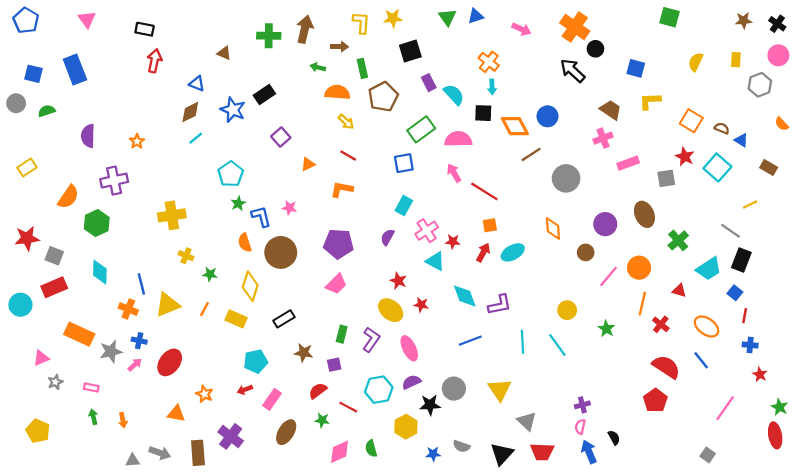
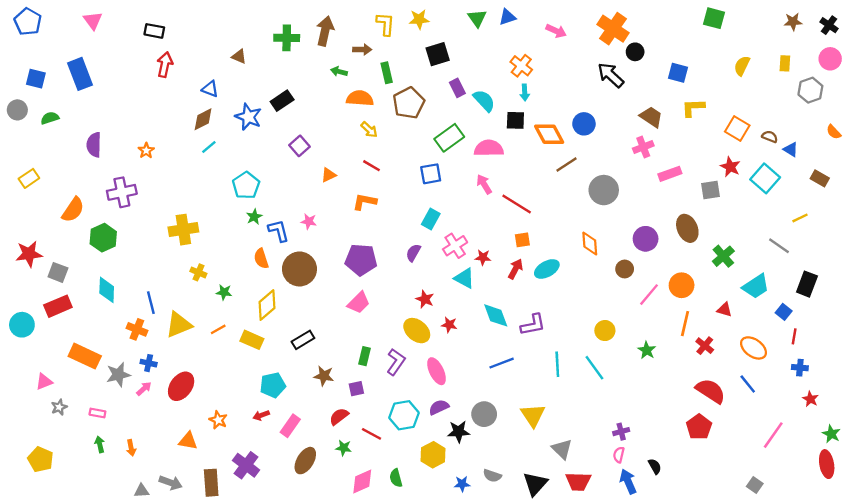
black rectangle: (741, 260) -> (807, 284), moved
yellow diamond: (250, 286) -> (267, 305), turned 32
orange line: (204, 309) -> (218, 329), turned 32

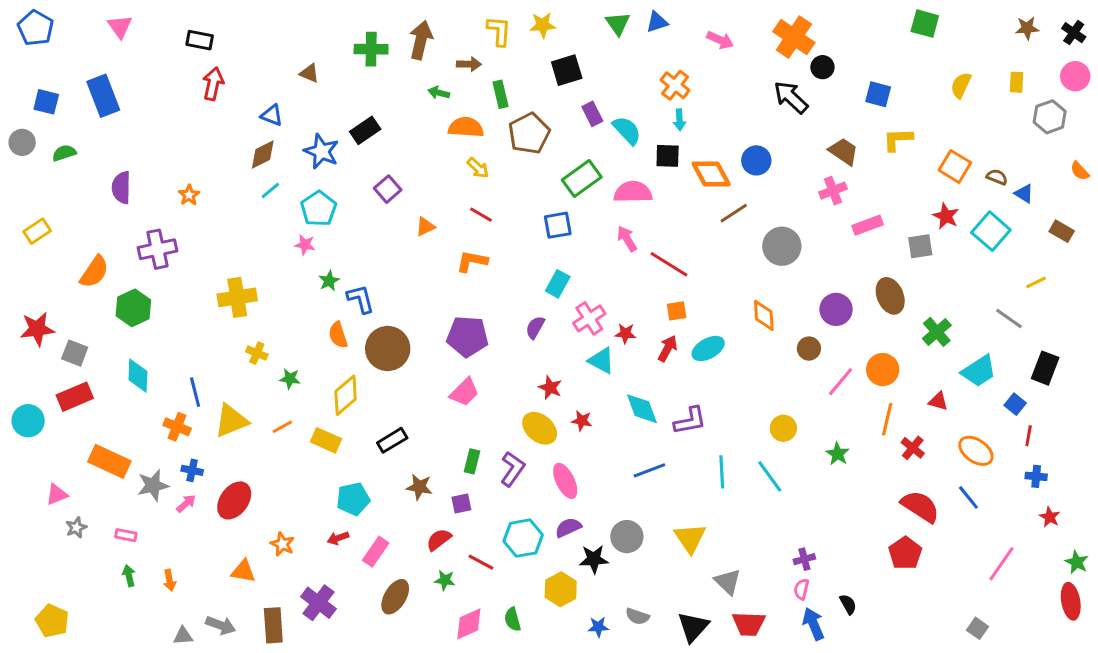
cyan pentagon: (246, 185) -> (318, 209), moved
pink star: (309, 221) -> (305, 245), moved
yellow pentagon: (41, 459) -> (52, 621), moved

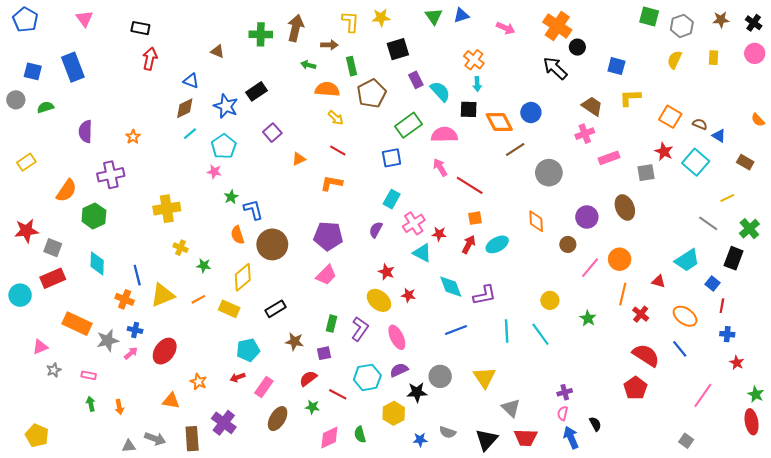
gray hexagon: (1050, 117) -> (682, 26), moved
green cross: (937, 332) -> (749, 229), moved

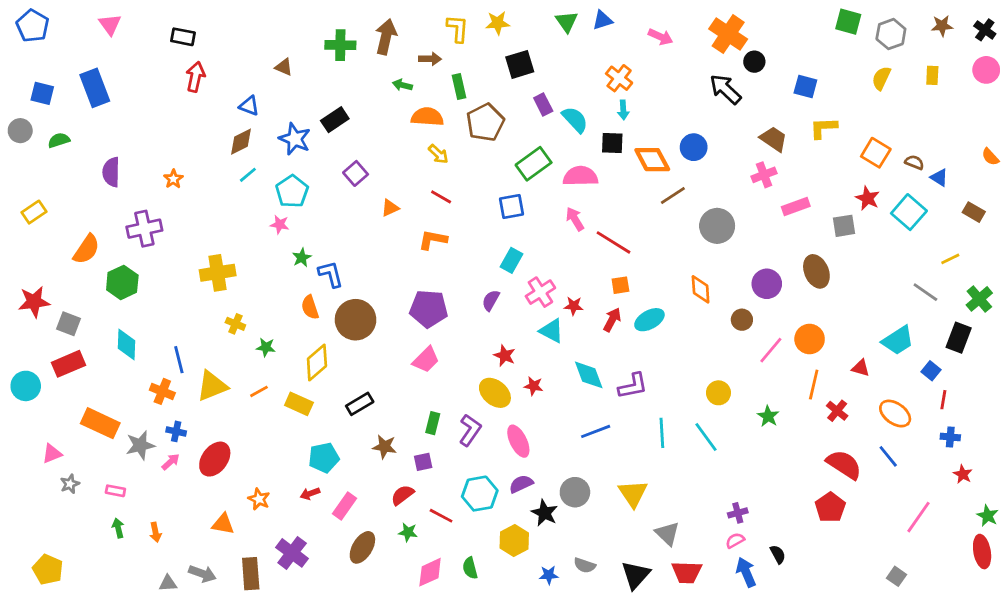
black star: (417, 392) -> (545, 513), turned 30
pink semicircle: (563, 413) -> (735, 540), turned 48

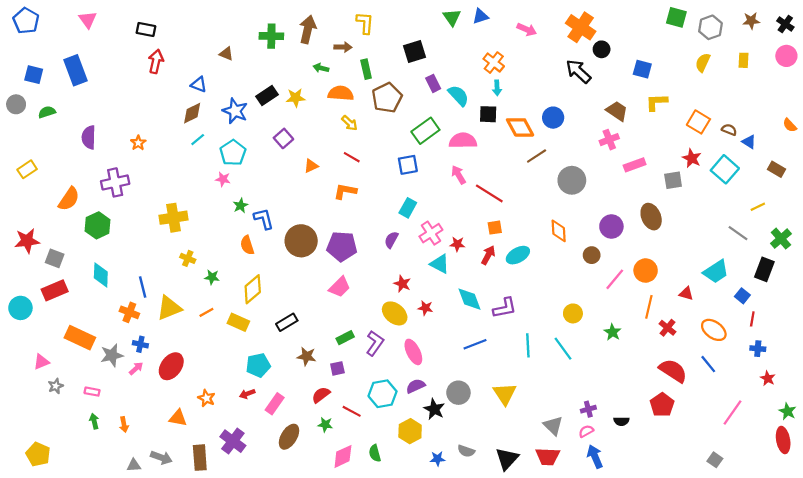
yellow star: (498, 23) -> (296, 98), moved
brown circle: (356, 320) -> (301, 241), moved
green rectangle: (433, 423) -> (345, 338), turned 49
gray triangle: (667, 534) -> (553, 426), moved
black semicircle: (778, 554) -> (621, 421), moved, turned 120

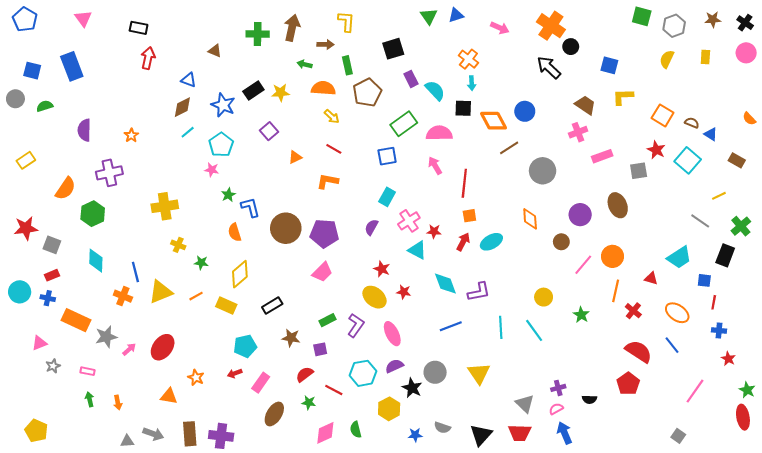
red line: (489, 193) -> (464, 183), turned 64
red rectangle: (55, 290) -> (52, 275), size x0.6
blue square: (742, 296) -> (704, 280), turned -32
blue cross: (140, 344) -> (48, 298), moved
purple cross: (233, 441) -> (221, 436), moved, turned -30

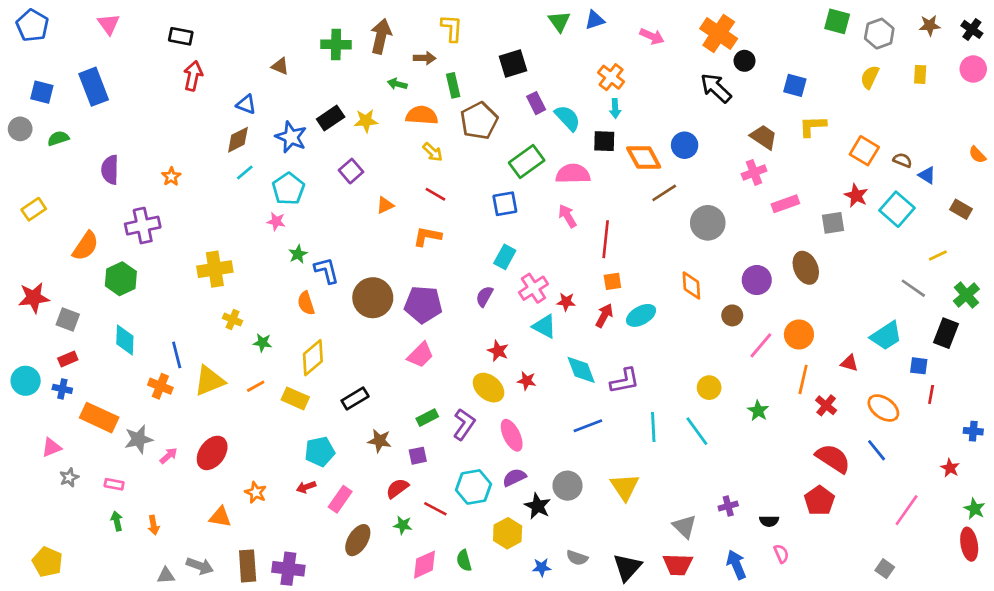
blue cross: (719, 330) -> (973, 431), moved
pink semicircle: (556, 409) -> (781, 554), moved, turned 96

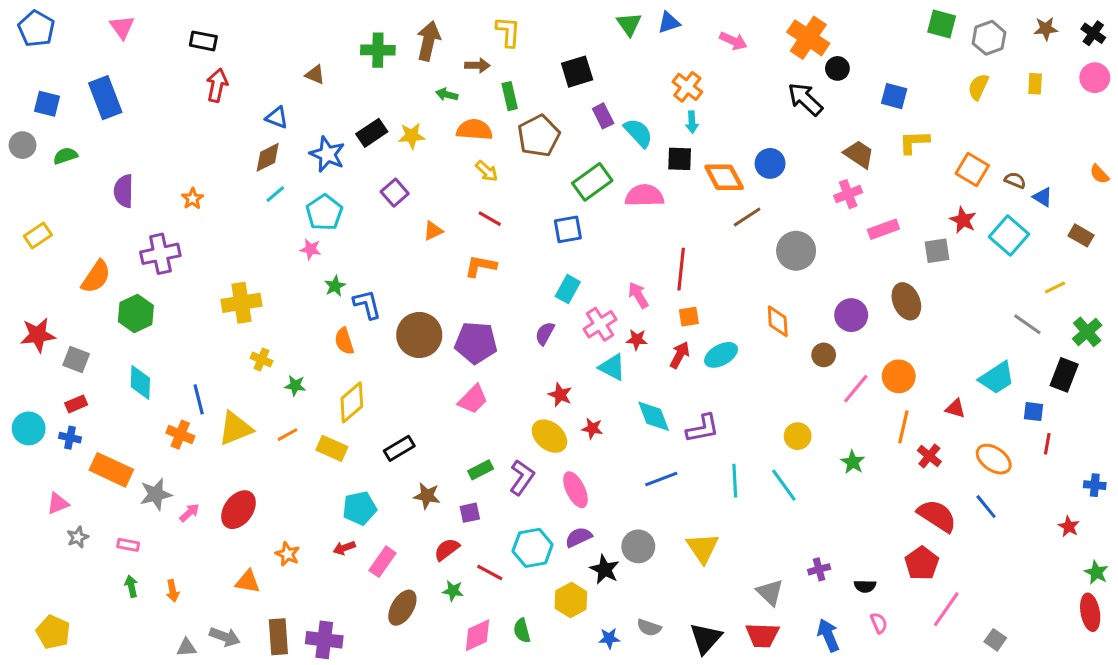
pink arrow: (567, 216) -> (638, 295), moved
pink line: (907, 510) -> (946, 609), moved

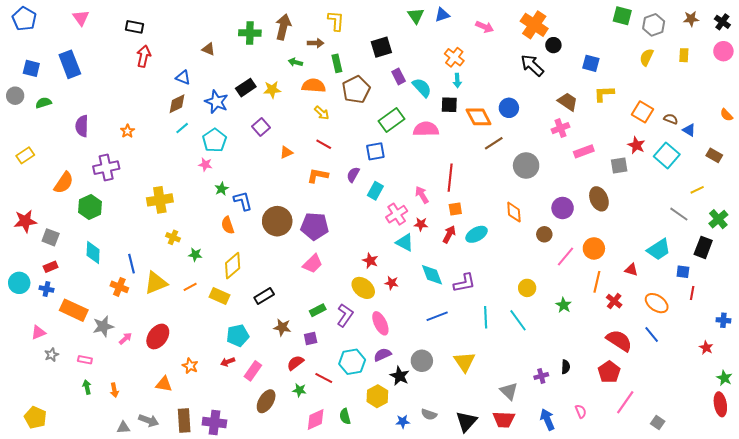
purple semicircle: (545, 333) -> (353, 175), moved
black semicircle: (865, 586) -> (566, 367), moved, turned -88

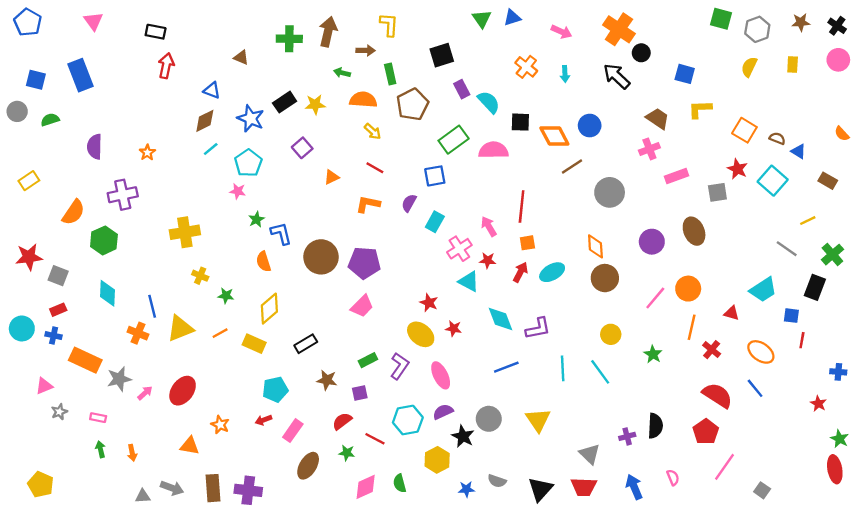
cyan arrow: (457, 81) -> (565, 74), moved
brown circle: (544, 234) -> (605, 278), moved, size x1.5
black semicircle: (566, 367) -> (655, 426), size x1.5

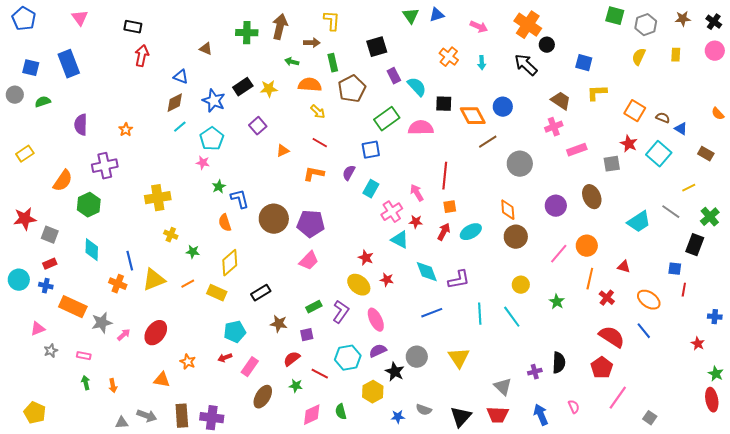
cyan trapezoid: (763, 290) -> (639, 222), moved

